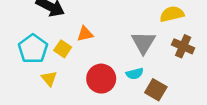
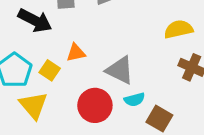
gray triangle: (143, 43) -> (120, 70), moved, turned -35
yellow triangle: (49, 79) -> (33, 105), size x1.5

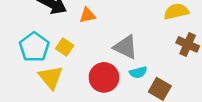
orange triangle: (76, 53) -> (87, 15), moved

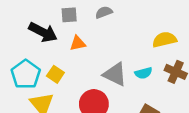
cyan semicircle: (138, 72) -> (143, 73), moved

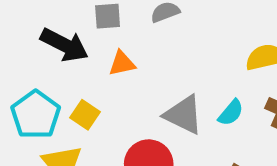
cyan semicircle: (143, 73) -> (231, 113), turned -35

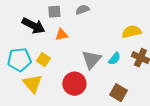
cyan pentagon: (36, 115) -> (19, 60), turned 30
gray triangle: (184, 115) -> (91, 60), turned 45

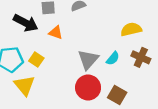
orange triangle: (61, 35) -> (56, 33), turned 32
red circle: (74, 84) -> (88, 87), moved

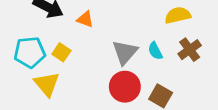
brown cross: (141, 57) -> (190, 50), turned 30
cyan semicircle: (113, 58) -> (155, 51), turned 112

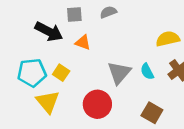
red circle: (125, 87) -> (97, 104), moved

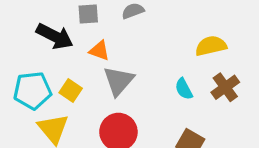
gray triangle: (119, 73) -> (118, 81), moved

